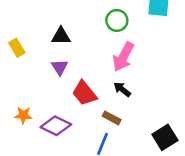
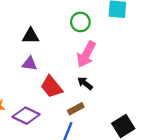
purple triangle: (60, 67) -> (30, 64), turned -49
brown rectangle: (112, 118) -> (76, 109), turned -56

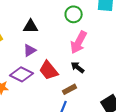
purple triangle: (30, 64) -> (30, 50), turned -40
purple diamond: (26, 116) -> (22, 74), moved

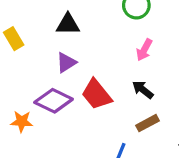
pink arrow: (79, 42) -> (144, 50), size x0.6
brown rectangle: (70, 89) -> (148, 123), moved

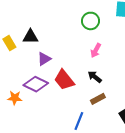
black triangle: (68, 24) -> (30, 37), moved

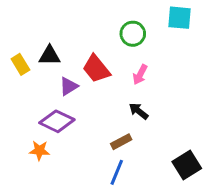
red trapezoid: (64, 80) -> (96, 69), moved
orange star: (15, 98) -> (39, 150), moved
brown rectangle: (98, 99) -> (121, 142), moved

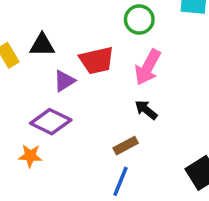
red trapezoid: (96, 69) -> (97, 60), turned -64
pink arrow: (140, 75) -> (148, 67), size x1.5

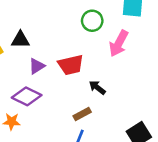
red trapezoid: (97, 60) -> (71, 65), moved
pink arrow: (148, 67) -> (119, 43), moved

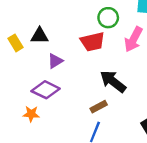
red trapezoid: (71, 65) -> (93, 42), moved
black arrow: (97, 88) -> (113, 81), size x1.6

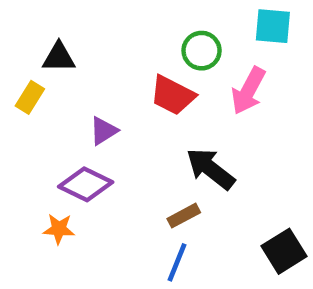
black triangle: (40, 36) -> (59, 57), moved
red trapezoid: (93, 42) -> (173, 95), turned 40
yellow rectangle: (16, 43) -> (30, 97), turned 63

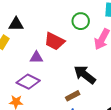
red trapezoid: (173, 95) -> (54, 41), moved
purple triangle: (103, 131) -> (36, 57), turned 32

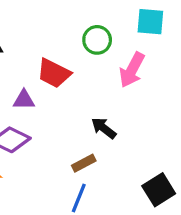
black arrow: (85, 75) -> (104, 128), size x0.7

